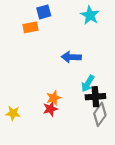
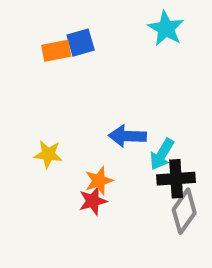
blue square: (44, 12) -> (81, 43), moved
blue arrow: (71, 57) -> (127, 136), moved
yellow star: (13, 113) -> (48, 154), moved

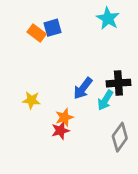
orange rectangle: (56, 51) -> (37, 33), turned 48
blue arrow: (127, 136) -> (83, 88), turned -55
black cross: (176, 179) -> (118, 83), moved

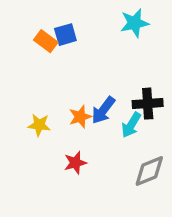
cyan star: (108, 18) -> (135, 23), turned 30
orange star: (64, 117) -> (80, 117), moved
gray diamond: (120, 137) -> (149, 171), turned 32

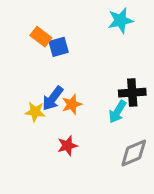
blue square: (65, 35) -> (59, 47), moved
blue arrow: (103, 110) -> (53, 98), moved

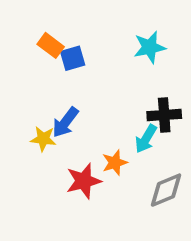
cyan star: (120, 20) -> (150, 47), moved
orange star: (72, 104) -> (115, 163), moved
red star: (67, 146) -> (84, 181), size x1.4

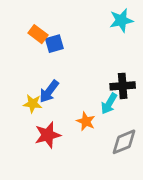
cyan star: (150, 47) -> (121, 20), moved
orange star: (115, 163) -> (86, 121), turned -30
red star: (84, 181) -> (48, 135), moved

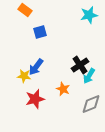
orange rectangle: (38, 34) -> (25, 10), moved
black cross: (123, 86) -> (80, 65), moved, turned -30
cyan arrow: (109, 104) -> (89, 76), moved

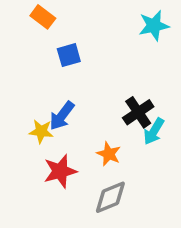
gray diamond: (91, 104) -> (110, 197), moved

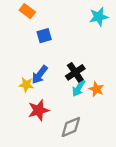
black cross: (138, 112) -> (75, 72), moved
cyan arrow: (154, 131) -> (79, 88), moved
orange star: (109, 154) -> (96, 89), moved

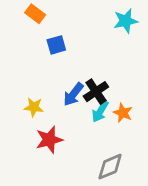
blue arrow: (40, 75) -> (73, 94), moved
gray diamond: (71, 127) -> (110, 167), moved

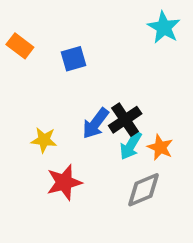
orange rectangle: (35, 14) -> (20, 46), moved
cyan star: (126, 21) -> (164, 27), turned -30
gray diamond: (110, 167) -> (144, 190), moved

